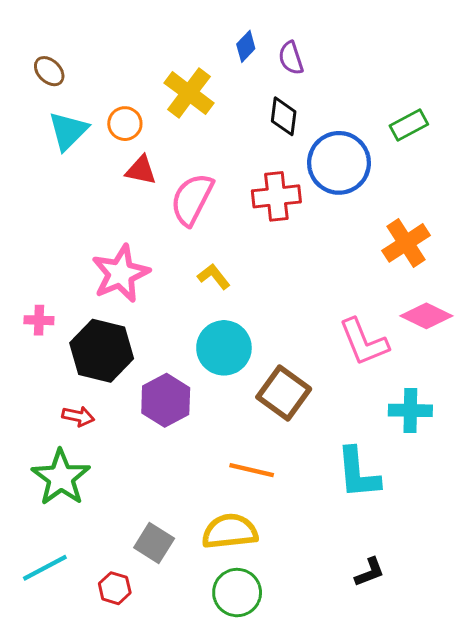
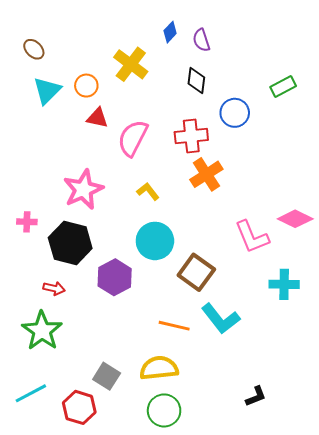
blue circle: (339, 163) -> (235, 113), size x0.7
orange cross: (406, 243) -> (206, 174), moved
cyan L-shape: (358, 473) -> (221, 319), moved, turned -33
red hexagon: (115, 588) -> (79, 407), size x1.5

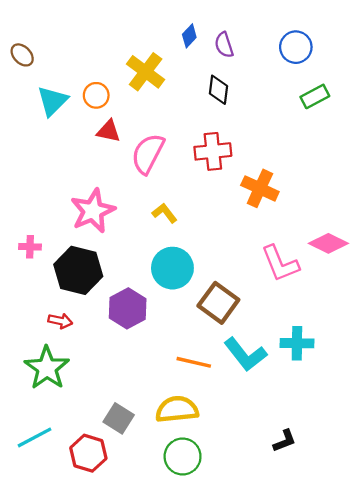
brown ellipse: (34, 49) -> (22, 55), moved
blue circle: (235, 113) -> (296, 47), moved
orange cross: (206, 174) -> (260, 188), moved, turned -32
cyan cross: (284, 284) -> (297, 343), moved

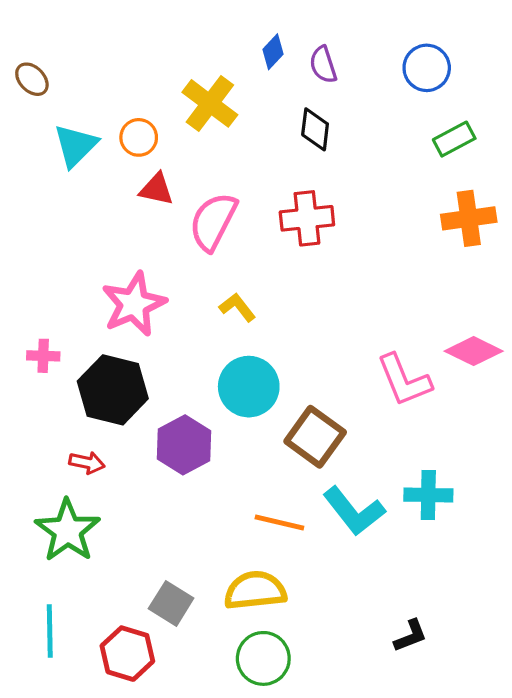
orange cross: (260, 188) -> (469, 218), moved, turned -33
cyan line: (34, 437) -> (50, 631), turned -63

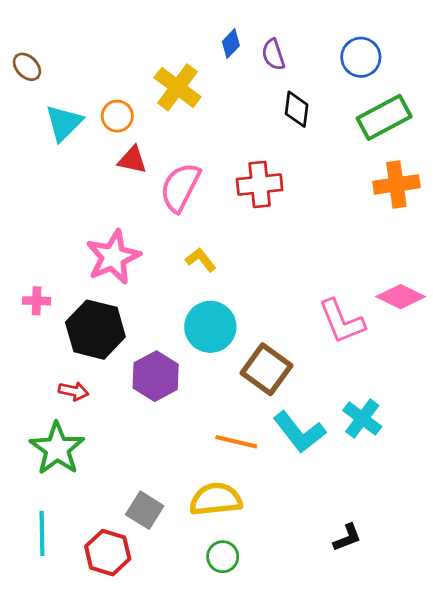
black diamond: (315, 129) -> (297, 109), moved
green rectangle: (454, 139) -> (384, 117), size x1.5
cyan cross: (428, 495) -> (362, 418), turned 36
green circle: (263, 658) -> (223, 557), size x0.7

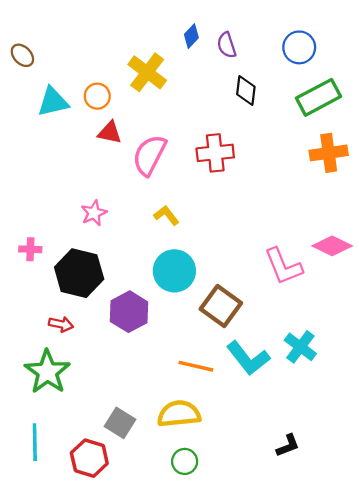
cyan triangle: (64, 123) -> (53, 102), turned 32
pink star: (113, 257) -> (94, 213), size x0.6

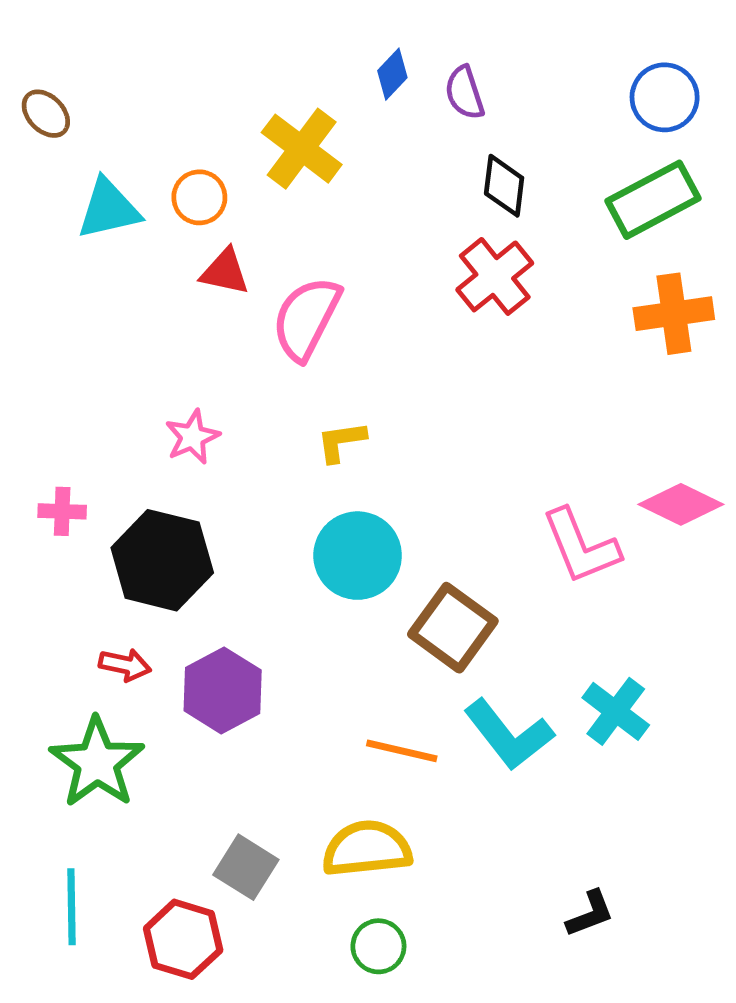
blue circle: (299, 47) -> (665, 97), moved
red cross: (215, 153) -> (495, 276), moved, turned -33
yellow L-shape: (166, 215) -> (341, 442), turned -60
purple hexagon: (129, 312) -> (223, 690), moved

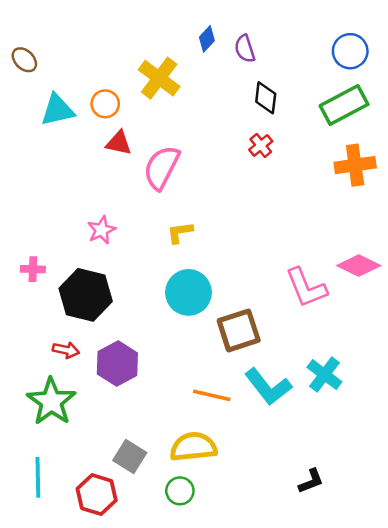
red cross: (495, 276) -> (261, 145), size x0.6
brown square: (453, 628) -> (239, 330), turned 36
green circle: (378, 946) -> (180, 491), moved

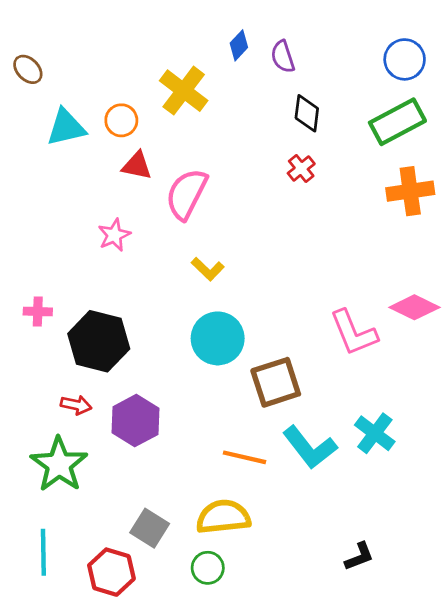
pink star: (102, 230) -> (114, 235), moved
yellow L-shape: (180, 232) -> (208, 269), turned -128

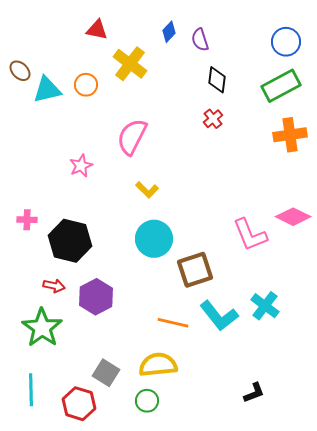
brown ellipse: (28, 69) -> (20, 71), moved
red triangle: (137, 166) -> (97, 30), moved

